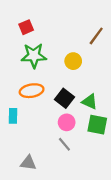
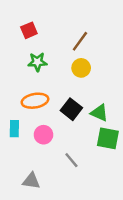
brown line: (96, 36) -> (80, 41), moved
green star: (34, 56) -> (37, 62), size x0.7
pink circle: (67, 122) -> (43, 135), moved

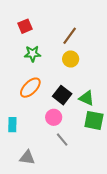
orange ellipse: (35, 101) -> (30, 88), turned -35
cyan rectangle: (14, 129) -> (12, 125), moved
pink circle: (43, 135) -> (54, 117), moved

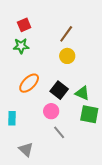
green star: (32, 54) -> (21, 46), moved
gray triangle: (27, 158) -> (26, 149), turned 35

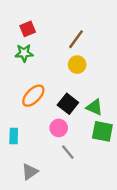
gray triangle: (26, 149) -> (30, 172), turned 42

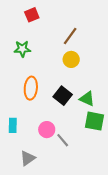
red square: (28, 29) -> (32, 15), moved
orange ellipse: (33, 96) -> (31, 88), turned -40
pink circle: (59, 128) -> (47, 130), moved

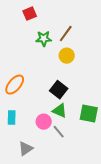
green star: (22, 49) -> (44, 39), moved
orange ellipse: (31, 88) -> (15, 85), moved, turned 35
green triangle: (87, 99) -> (60, 111), moved

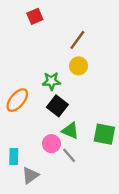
green star: (44, 39) -> (51, 81), moved
black square: (59, 90) -> (57, 106), moved
cyan rectangle: (12, 118) -> (14, 157), moved

